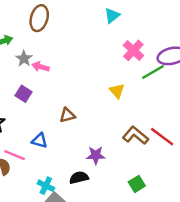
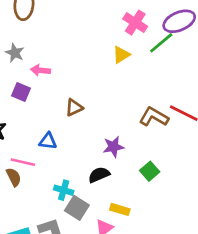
pink arrow: (41, 67) -> (40, 70), moved
yellow triangle: (117, 91) -> (121, 55), moved, turned 49
green square: (137, 184) -> (150, 171), moved

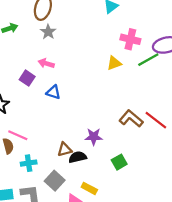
pink cross: (135, 23) -> (130, 39), turned -30
gray star: (15, 53) -> (48, 32), moved
brown triangle: (74, 107) -> (65, 150), moved
blue triangle: (48, 141) -> (53, 92), moved
cyan cross: (64, 190) -> (29, 163), moved, turned -35

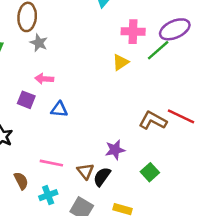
pink line: (18, 135) -> (51, 163), moved
brown triangle: (65, 150) -> (85, 171), turned -42
black semicircle: (78, 157) -> (102, 177), turned -30

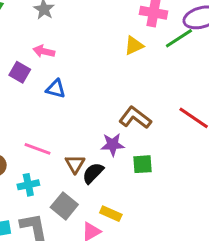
brown L-shape: (153, 121) -> (135, 118), moved
green square: (150, 172) -> (142, 164), moved, turned 30

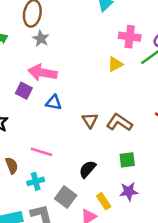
pink arrow: (44, 51) -> (42, 73), size x1.6
purple star: (113, 145) -> (129, 191), moved
brown triangle: (75, 164) -> (90, 120), moved
yellow rectangle: (111, 214) -> (104, 201), turned 35

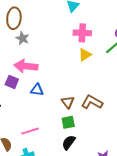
pink cross: (130, 37) -> (82, 33), moved
pink line: (41, 152) -> (30, 131), turned -30
green square: (127, 160) -> (68, 122), moved

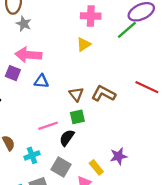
yellow triangle: (85, 55) -> (84, 44), moved
pink line: (30, 131) -> (48, 126), moved
black semicircle: (69, 142) -> (67, 138), moved

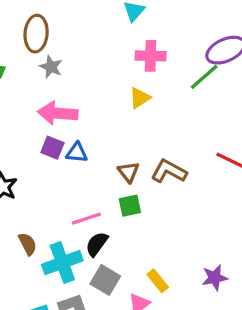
purple square: (13, 73) -> (52, 148), moved
black semicircle: (67, 138) -> (97, 244), moved
cyan cross: (32, 155) -> (62, 263), size x1.6
purple star: (119, 156) -> (215, 278), moved

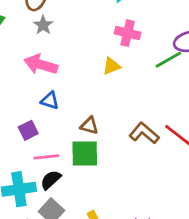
purple square: (52, 148) -> (28, 130), moved, turned 30
brown L-shape: (169, 171) -> (144, 133), moved
brown triangle: (129, 172) -> (89, 126), turned -48
green square: (130, 206) -> (85, 154), size x1.5

